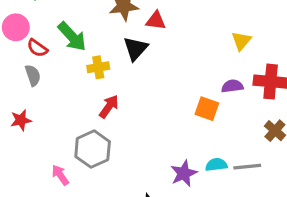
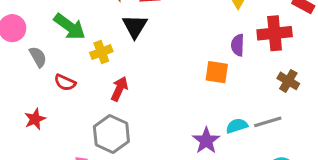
red semicircle: (37, 48) -> (65, 83), moved
gray semicircle: (33, 75) -> (38, 57), moved
purple semicircle: (232, 86) -> (238, 45), turned -70

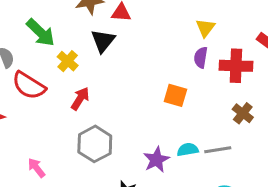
purple semicircle: (238, 45) -> (201, 57), moved
yellow cross: (101, 52) -> (68, 61), turned -36
red semicircle: (65, 83) -> (29, 86), size x1.6
gray hexagon: (111, 134) -> (95, 144), moved

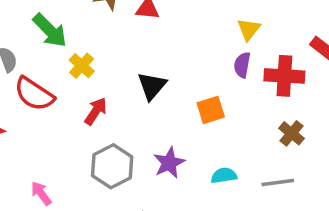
black triangle: (103, 41) -> (152, 86), moved
orange square: (175, 95) -> (211, 110), turned -35
gray line: (218, 150) -> (278, 183), moved
purple star: (156, 160) -> (169, 163), moved

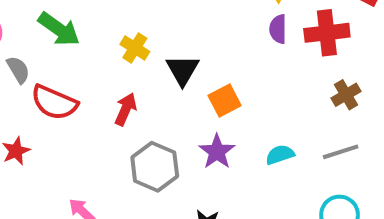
yellow cross: (82, 66) -> (135, 48), moved
orange square: (211, 110) -> (225, 100), moved
brown cross: (291, 133) -> (346, 95), turned 30

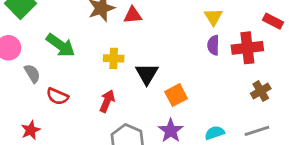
yellow cross: (135, 48) -> (114, 58), turned -30
red semicircle: (54, 102) -> (57, 96), size x0.7

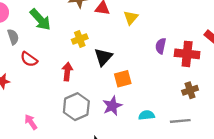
yellow triangle: (213, 17) -> (131, 18), moved
yellow cross: (114, 58) -> (80, 39), turned -35
red arrow: (107, 101) -> (67, 72), turned -30

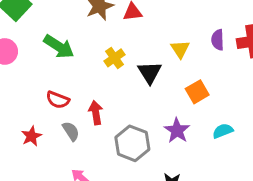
yellow triangle: (131, 18) -> (180, 49), moved
gray semicircle: (13, 37) -> (71, 131), moved
red arrow: (67, 72) -> (96, 113), moved
orange square: (123, 79) -> (197, 92), moved

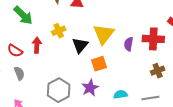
purple semicircle: (218, 40) -> (129, 44), moved
yellow triangle: (180, 49) -> (104, 34), size x1.6
orange square: (197, 92) -> (99, 64), moved
red arrow: (96, 113) -> (37, 45), moved

